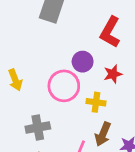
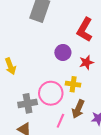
pink circle: (64, 86) -> (51, 93), moved

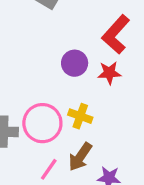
red star: (86, 62) -> (109, 73), moved

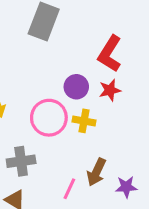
yellow cross: (80, 116) -> (84, 121), moved
pink circle: (42, 123) -> (49, 118), moved

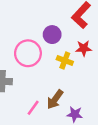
red star: (110, 90) -> (84, 48), moved
yellow cross: (84, 121) -> (65, 60), moved

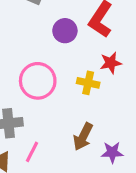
purple circle: (52, 35) -> (65, 31), moved
pink line: (33, 108) -> (32, 152), moved

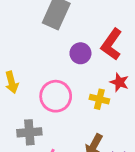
red star: (111, 63) -> (119, 82), turned 30

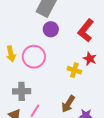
purple circle: (80, 53) -> (51, 29), moved
pink circle: (56, 96) -> (34, 57), moved

